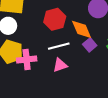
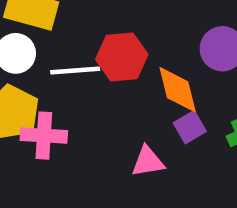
white line: (59, 46) -> (75, 71), moved
pink triangle: (60, 65) -> (148, 162), moved

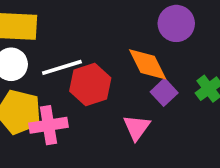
red hexagon: (122, 57) -> (90, 85), moved
pink triangle: (148, 162) -> (137, 127), turned -32

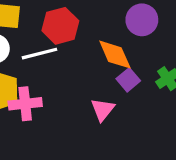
red hexagon: (90, 85) -> (60, 26), moved

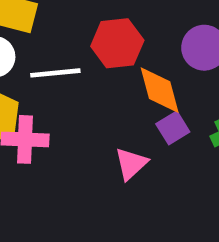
red hexagon: (60, 26) -> (117, 43), moved

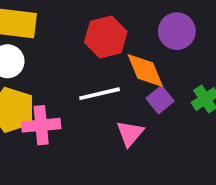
white line: (55, 73) -> (100, 94), moved

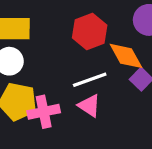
pink triangle: (130, 133) -> (89, 106), moved, turned -30

